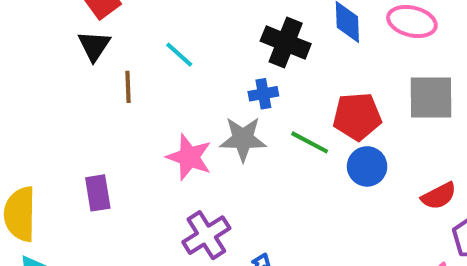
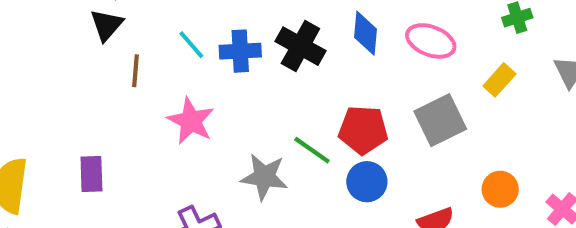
blue cross: (263, 94) -> (240, 51), moved, size x1.4
gray square: (431, 97) -> (440, 120), turned -33
gray star: (243, 139) -> (264, 177), moved
pink star: (189, 157) -> (191, 121), moved

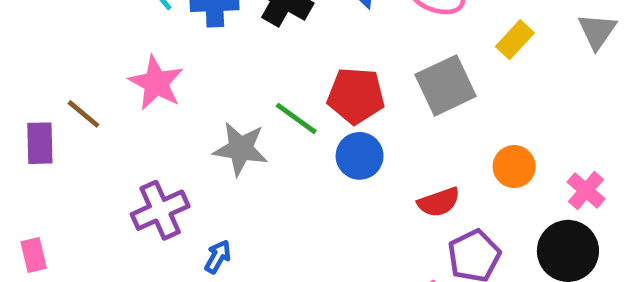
brown line: (135, 71) -> (84, 114), moved, turned -56

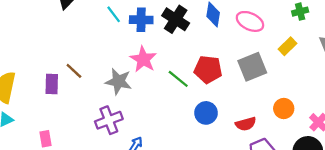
pink star: (156, 83) -> (143, 59), moved
gray star: (241, 149) -> (118, 81), moved
blue circle: (360, 156) -> (206, 113), moved

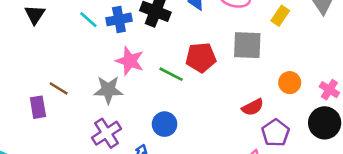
gray square: (252, 67) -> (247, 45), turned 36
blue circle: (206, 113) -> (165, 124), moved

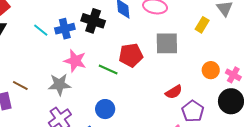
yellow rectangle: (280, 16) -> (202, 25), moved
orange circle: (290, 83) -> (211, 70), moved

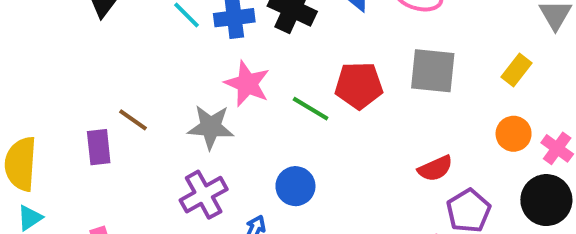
yellow rectangle: (202, 25) -> (517, 70), moved

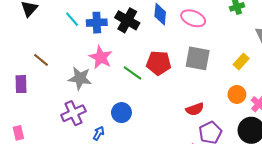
brown line: (133, 120) -> (41, 60), moved

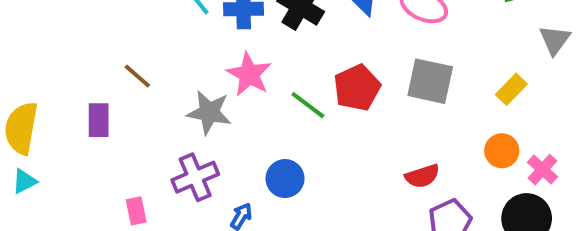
red pentagon: (159, 63) -> (357, 88), turned -30
pink rectangle: (18, 133) -> (136, 211), moved

